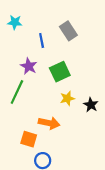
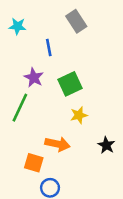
gray rectangle: (68, 31) -> (76, 21), moved
black star: (91, 105) -> (106, 145), moved

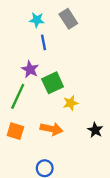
cyan star: (17, 26) -> (37, 20), moved
green square: (70, 84) -> (53, 83), moved
orange square: (34, 163) -> (15, 131), moved

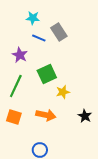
gray rectangle: (68, 19) -> (59, 32), moved
blue line: (44, 42) -> (39, 38), turned -56
purple star: (30, 69) -> (20, 55), moved

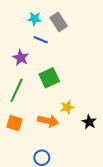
gray rectangle: (59, 32) -> (59, 22), moved
yellow star: (63, 92) -> (67, 107), moved

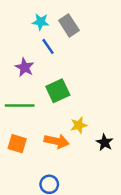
blue line: (41, 40) -> (48, 46), turned 32
green line: (17, 90) -> (20, 106), turned 65

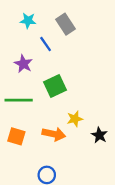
cyan star: (41, 22) -> (28, 21), moved

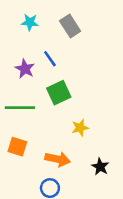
blue line: (46, 44) -> (50, 59), moved
orange arrow: (54, 134) -> (58, 159), moved
black star: (99, 135) -> (100, 167), moved

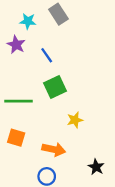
gray rectangle: (70, 26) -> (58, 14), moved
purple star: (25, 69) -> (16, 45), moved
black star: (100, 167) -> (96, 167), moved

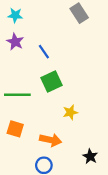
gray rectangle: (58, 14) -> (79, 13), moved
cyan star: (28, 21) -> (15, 15), moved

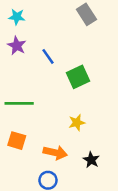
green square: (52, 81) -> (78, 77), moved
black star: (90, 156) -> (91, 160), moved

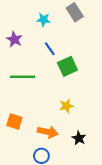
cyan star: (17, 17) -> (44, 20), moved
blue line: (48, 56) -> (50, 49), moved
green line: (19, 103) -> (23, 77), moved

